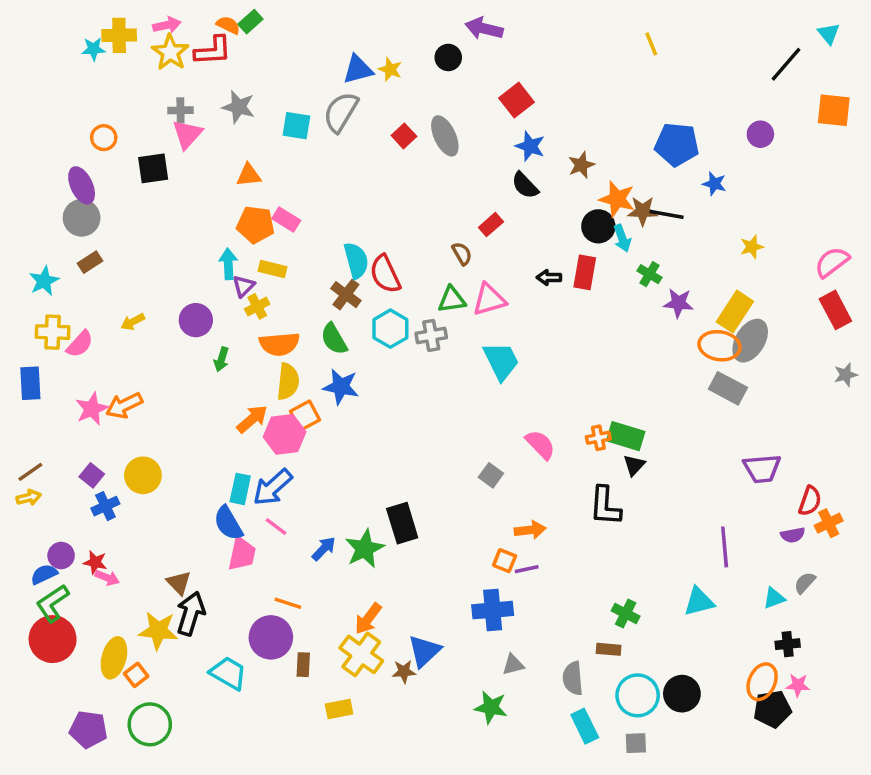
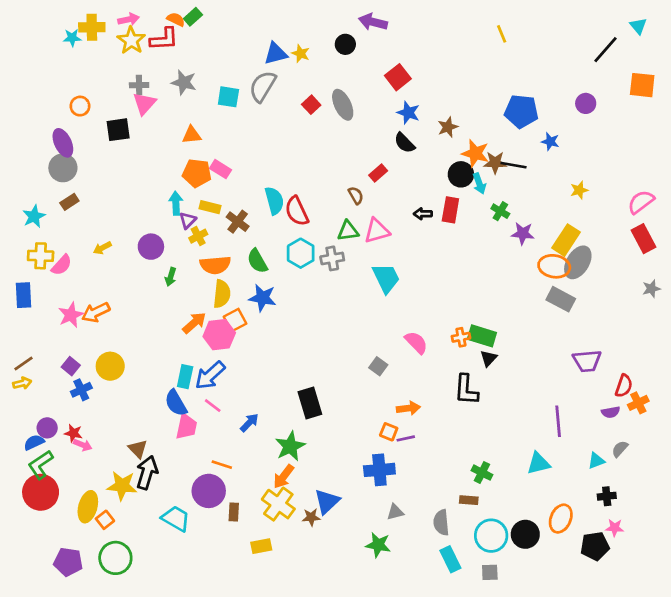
brown cross: (346, 295) -> (238, 222), moved
green star: (365, 549) -> (290, 446), moved
orange ellipse: (762, 682) -> (561, 519), moved

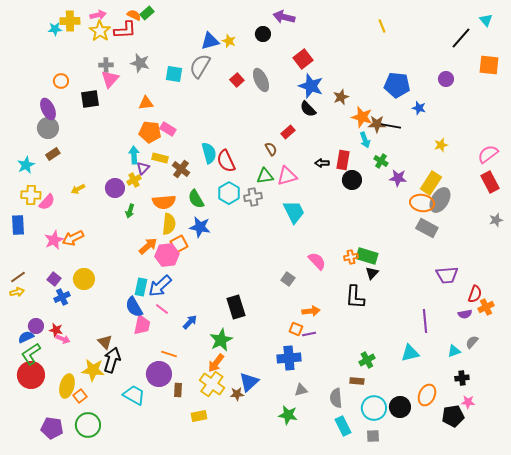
blue star: (408, 113) -> (311, 86), size x1.4
black circle: (461, 174) -> (352, 180), moved
yellow cross: (198, 236) -> (134, 180), moved
green cross: (482, 473) -> (367, 360), turned 35

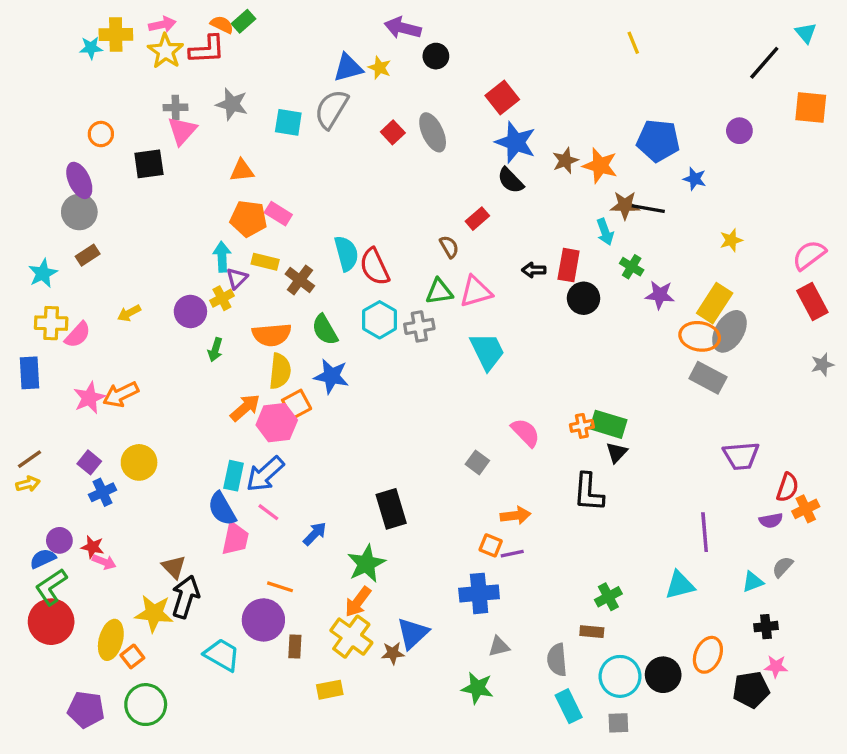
purple arrow: (284, 17) -> (403, 28), moved
orange star: (362, 117) -> (600, 166), moved

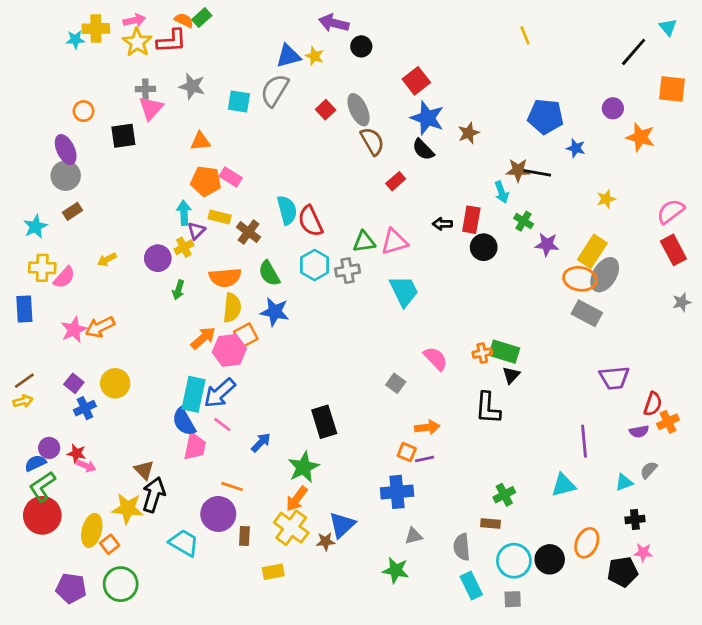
orange star: (600, 166) -> (640, 137), moved
brown semicircle: (449, 247) -> (372, 141), moved, size x1.5
cyan rectangle: (234, 476) -> (194, 394), size x1.4

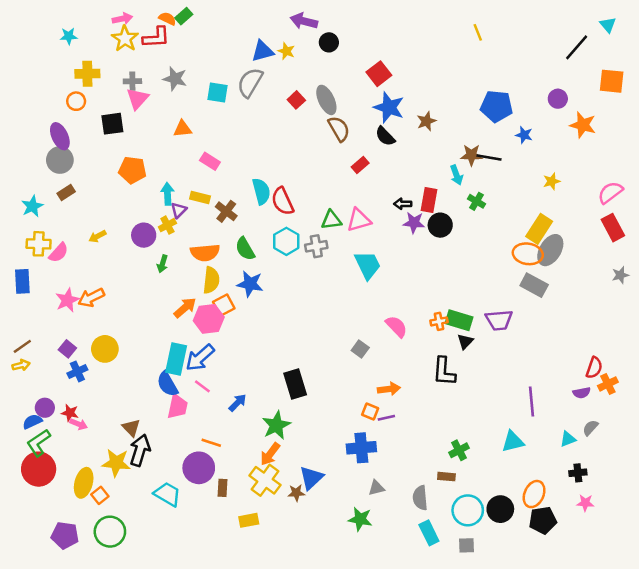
yellow cross: (96, 29) -> (87, 74), moved
orange pentagon: (206, 181) -> (132, 170), moved
purple star: (547, 244) -> (414, 223), moved
purple trapezoid: (614, 378) -> (499, 320), moved
black pentagon: (623, 572) -> (543, 520), moved

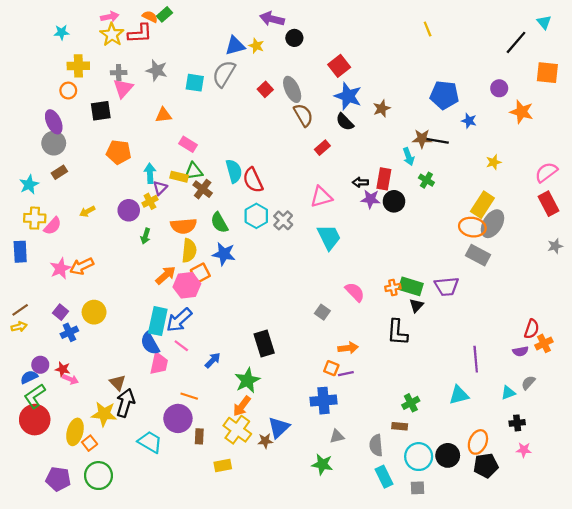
green triangle: (331, 220) -> (194, 171), moved
gray cross: (316, 246) -> (283, 220), turned -36

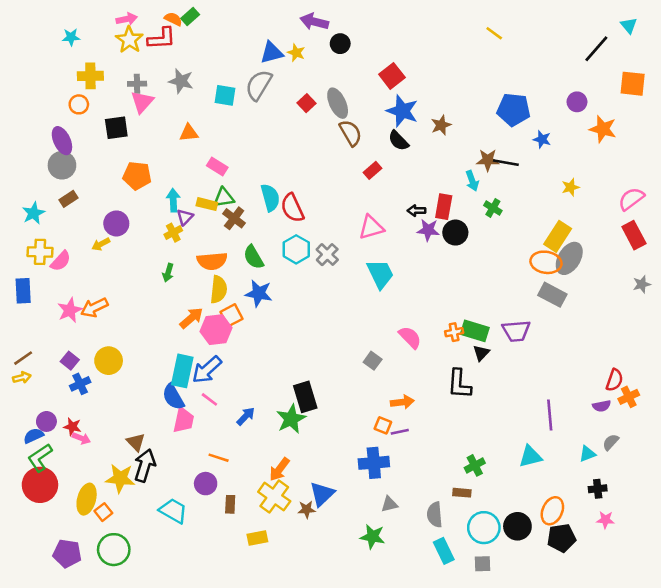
yellow line: (428, 29) -> (494, 33), turned -32
purple circle: (129, 210) -> (116, 223), moved
green star: (247, 380) -> (291, 419), moved
purple circle: (178, 418) -> (206, 484), size x0.7

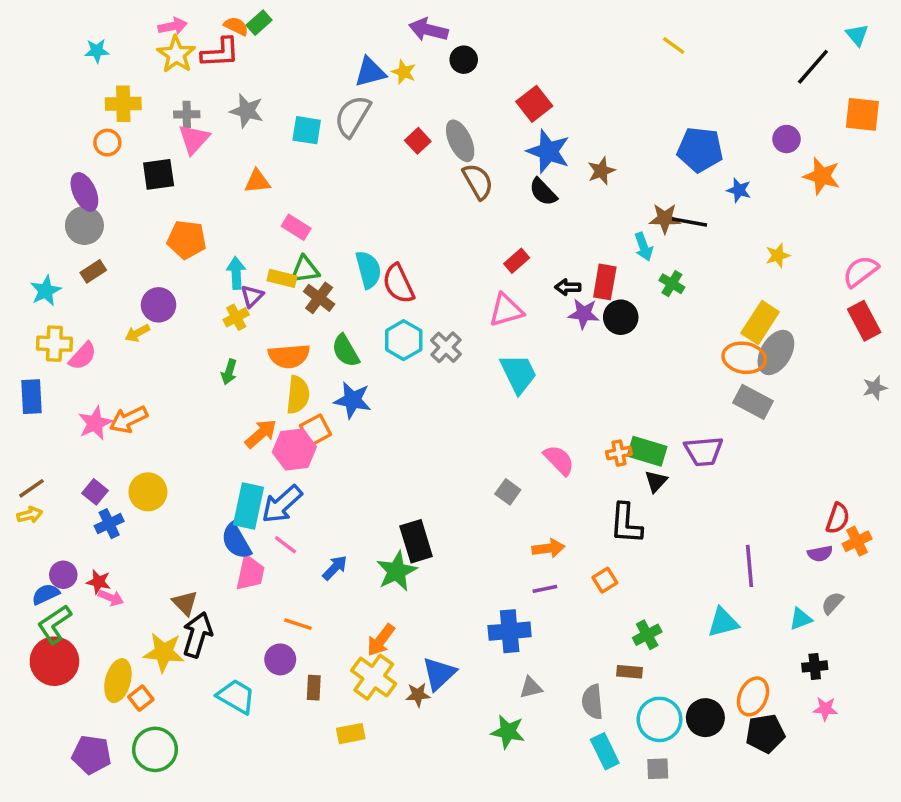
red rectangle: (373, 170) -> (517, 261), moved
orange square: (383, 425) -> (605, 580), moved, turned 36

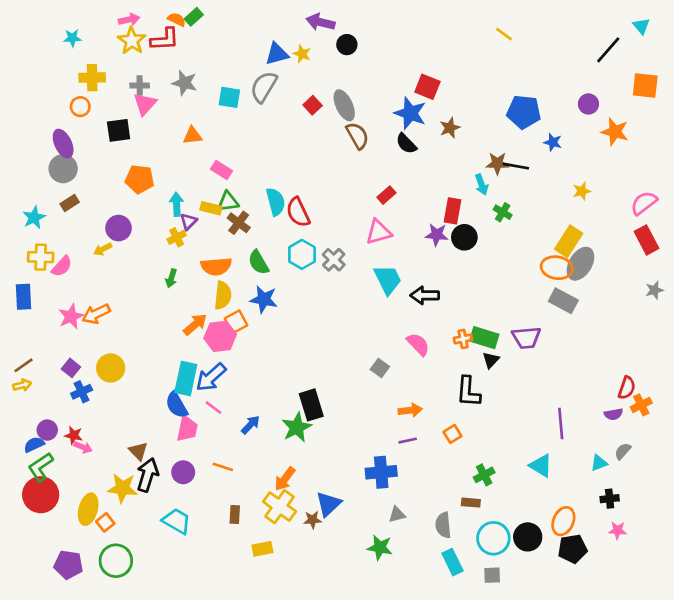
red square: (534, 104) -> (427, 87), moved, turned -30
black arrow: (568, 287) -> (425, 295), moved, size x1.5
cyan triangle: (723, 622) -> (541, 466), turned 45
purple circle: (280, 659) -> (183, 472), moved

